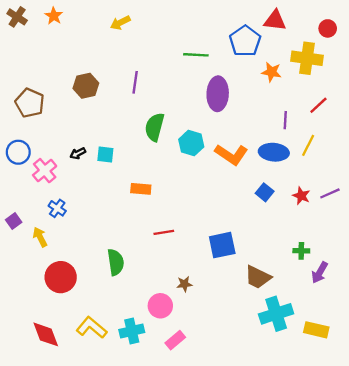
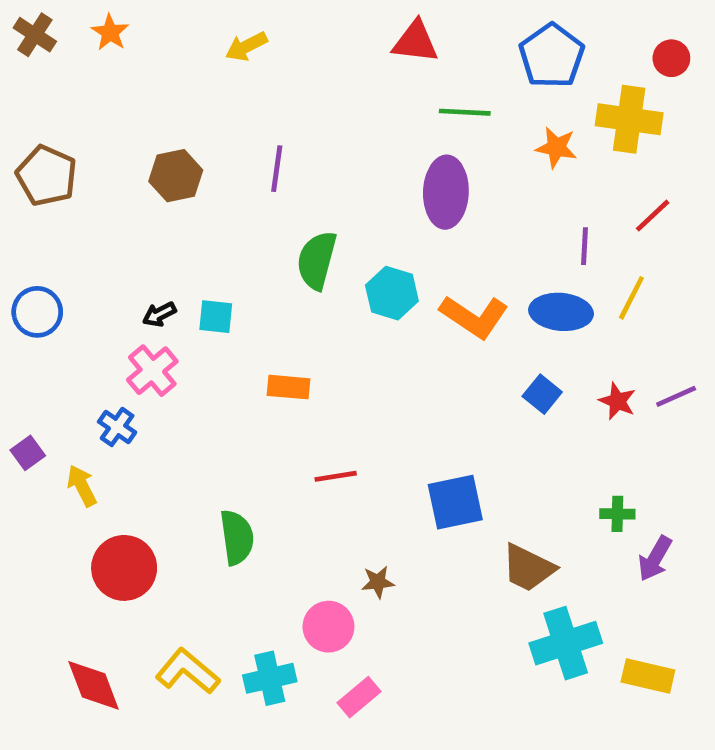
red triangle: (275, 20) -> (415, 42), moved
blue pentagon: (245, 41) -> (552, 56), moved
green line: (196, 55) -> (465, 112), moved
brown pentagon: (30, 103) -> (47, 176), moved
pink cross: (45, 171) -> (152, 371), moved

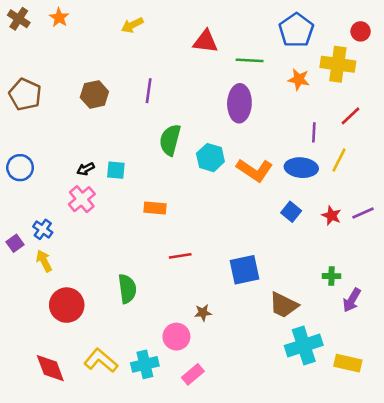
red triangle: (415, 42) -> (205, 42), moved
blue cross: (117, 427) -> (43, 229), moved

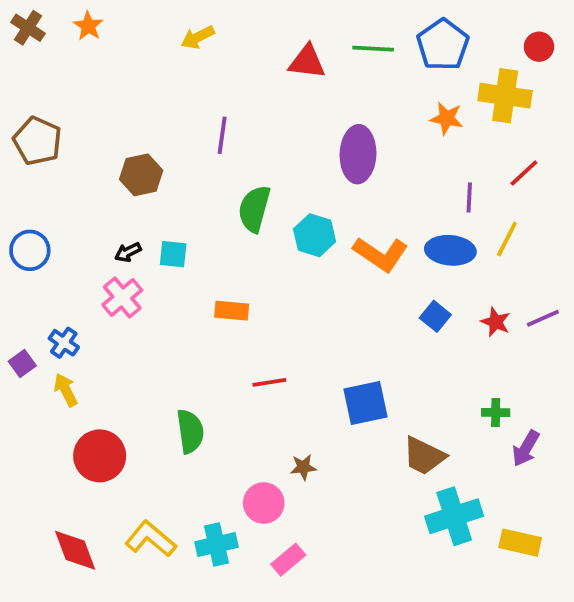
green line: (250, 60) -> (373, 49), moved
brown hexagon: (94, 94) -> (141, 175), moved

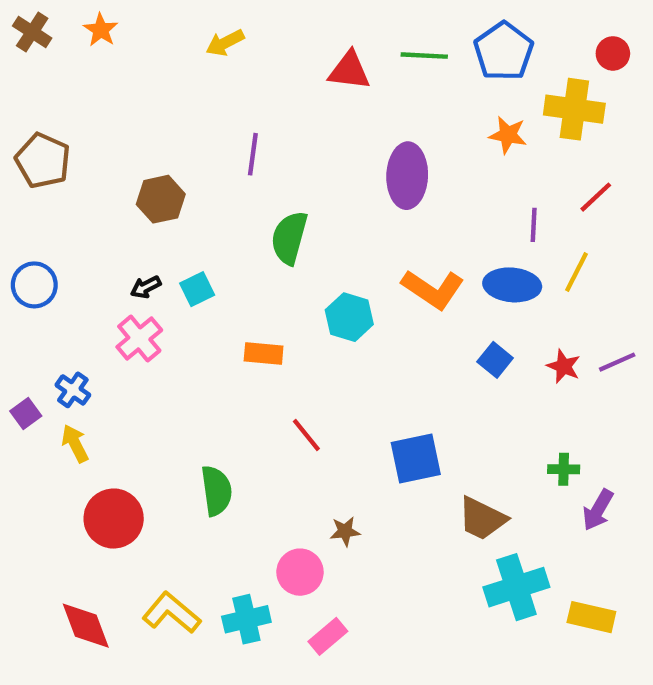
cyan hexagon: (315, 235) -> (349, 317), moved
cyan square: (173, 254) -> (197, 289), turned -32
red line: (269, 382) -> (306, 435), turned 60

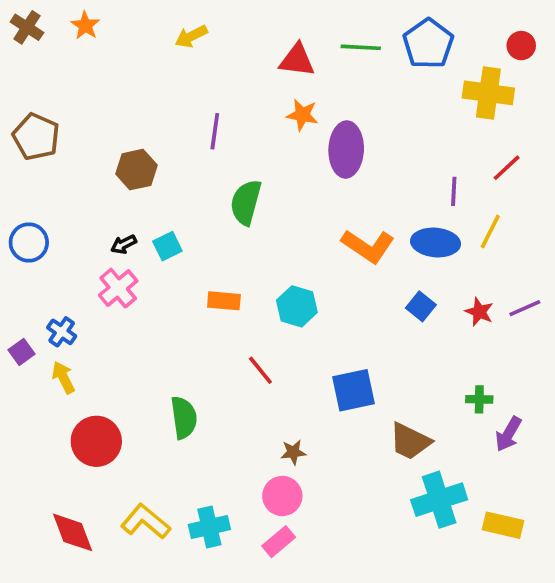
orange star: (508, 135) -> (302, 115), moved
cyan hexagon: (349, 317) -> (297, 306), moved
pink circle: (300, 572) -> (282, 496), moved

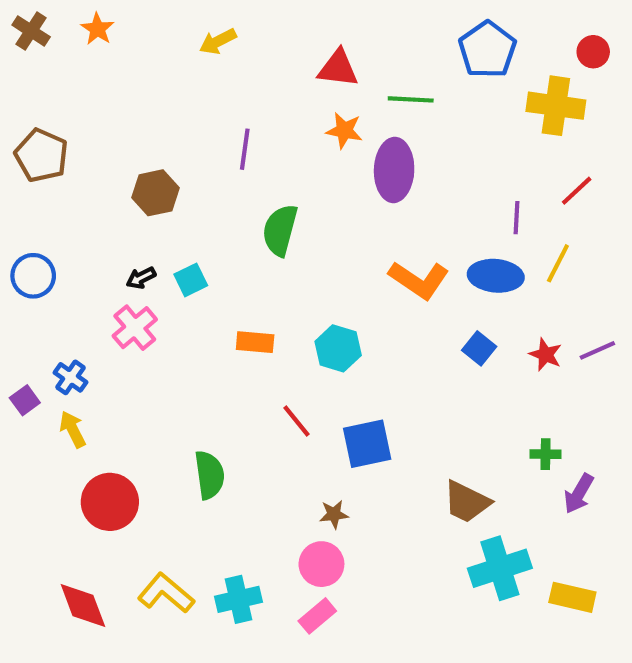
green line: (361, 47) -> (411, 99), moved
blue square: (353, 390) -> (367, 444), moved

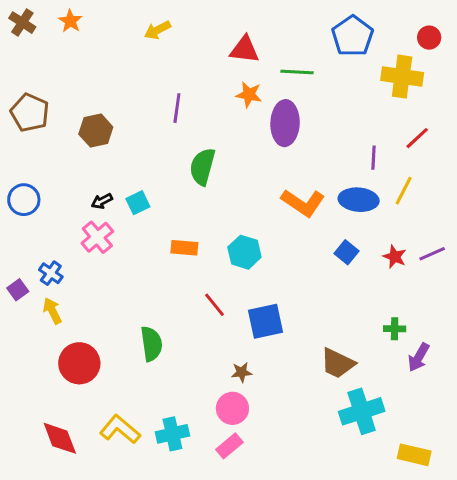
brown hexagon: (156, 193) -> (96, 131), moved
yellow rectangle: (572, 597) -> (414, 455), moved

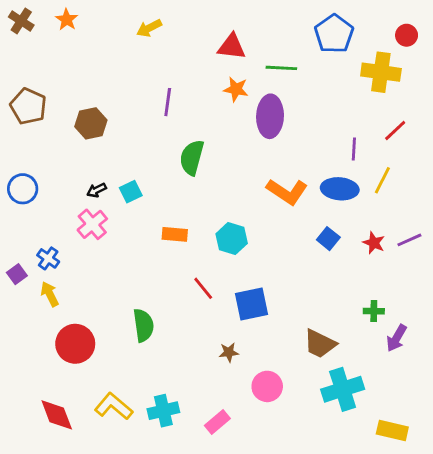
pink circle: (232, 408) -> (267, 386), moved

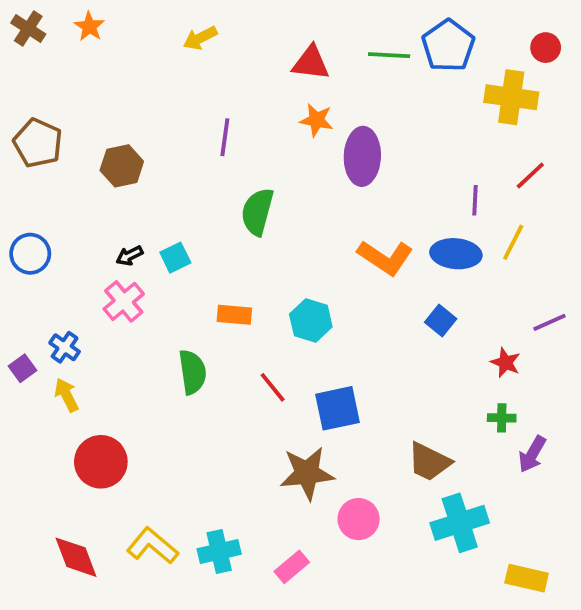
green line: (281, 68) -> (389, 55), moved
red star: (374, 243) -> (506, 363), moved
green semicircle: (143, 325) -> (192, 372), moved
brown star: (229, 352) -> (307, 473), size x2.0

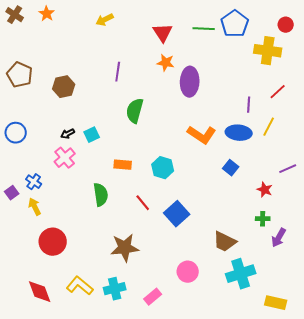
red triangle: (311, 63) -> (163, 33), turned 50
blue square: (338, 408) -> (177, 214), turned -30
brown star: (307, 473) -> (125, 248), moved

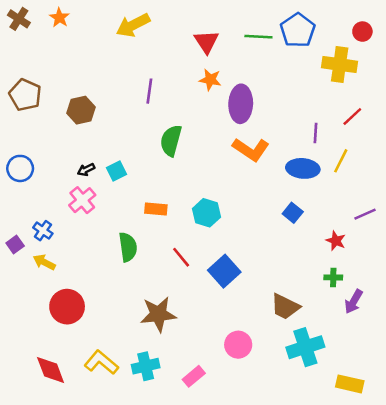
yellow arrow: (105, 20) -> (133, 25), size x1.5
orange L-shape: (202, 135) -> (251, 149), moved
yellow arrow: (35, 207) -> (44, 262), turned -36

